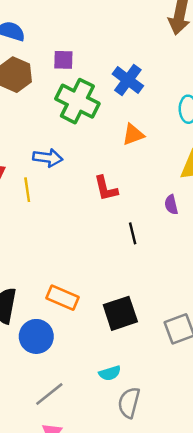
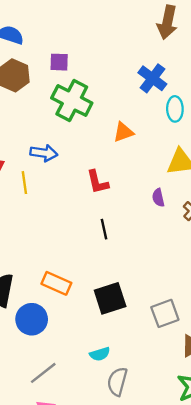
blue cross: (128, 80) -> (152, 78), moved
black line: (133, 233) -> (104, 229), moved

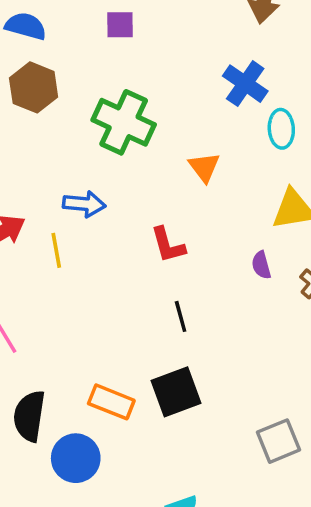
purple square: (59, 62) -> (120, 25), moved
orange triangle: (123, 132) -> (204, 167), turned -45
black square: (110, 298) -> (176, 392), moved

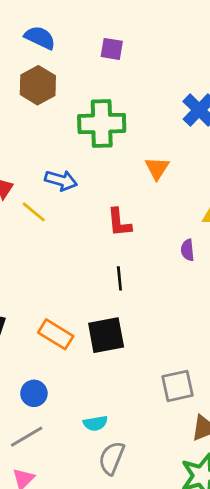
green cross: (124, 122) -> (102, 123), turned -36
yellow line: (56, 250) -> (34, 212), turned -50
blue circle: (76, 458) -> (34, 393), moved, size x0.7

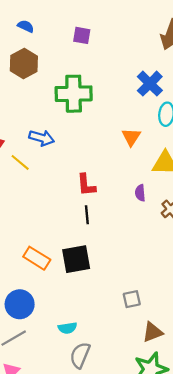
blue semicircle: (40, 38) -> (26, 26), size x0.7
orange triangle: (157, 168) -> (131, 137), moved
red L-shape: (119, 222) -> (86, 185), moved
gray square: (177, 386) -> (132, 299), size x0.7
blue circle: (34, 393) -> (20, 304), size x1.4

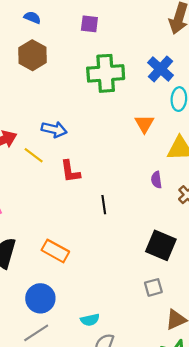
green cross: (74, 94) -> (106, 73), moved
red L-shape: (86, 185) -> (70, 171), moved
black square: (76, 259) -> (161, 245), moved, turned 36

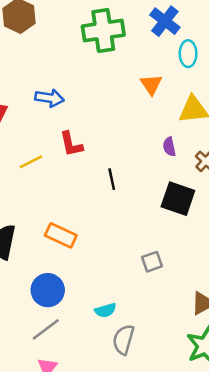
yellow line: (34, 155) -> (31, 162), moved, turned -60
black square: (161, 245) -> (178, 199), moved
gray square: (153, 287) -> (152, 262), moved

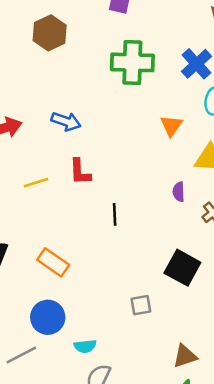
black square: (178, 199) -> (182, 268), moved
blue circle: (48, 290) -> (48, 317), moved

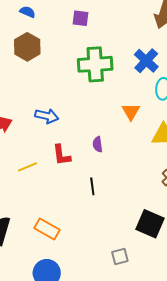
purple semicircle: (179, 192) -> (98, 144), moved

